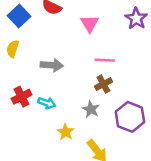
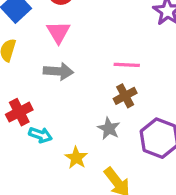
pink triangle: (90, 24) -> (58, 32), moved
cyan arrow: (47, 103) -> (40, 135), moved

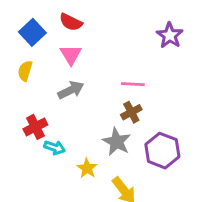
gray arrow: (58, 71) -> (71, 90), turned -30
gray star: (109, 128) -> (117, 142), size x1.4

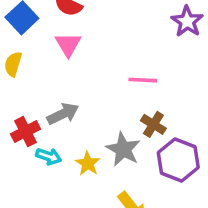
gray arrow: (71, 90) -> (63, 114), moved
brown cross: (131, 112) -> (153, 124), moved, turned -30
yellow star: (87, 168) -> (88, 164), moved

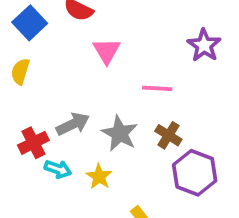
purple star: (187, 21) -> (204, 45), moved
pink triangle: (68, 44) -> (107, 51), moved
gray star: (123, 149) -> (120, 133), moved

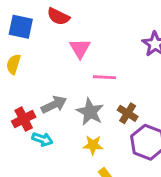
blue square: (30, 23) -> (21, 27), turned -35
pink line: (157, 88) -> (104, 77), moved
yellow star: (99, 177) -> (93, 145), moved, turned -30

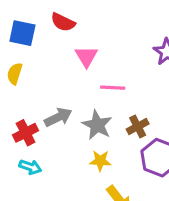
brown cross: (128, 113) -> (138, 127), turned 30
cyan arrow: (42, 139) -> (30, 167), moved

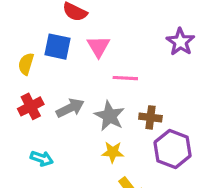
blue square: (22, 33) -> (58, 47), moved
brown cross: (138, 127) -> (150, 117), turned 35
red cross: (26, 133) -> (31, 106), moved

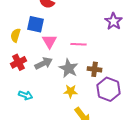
pink triangle: (98, 47) -> (50, 41), moved

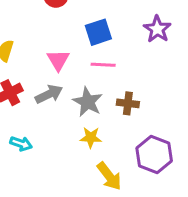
blue square: (36, 24) -> (98, 32), moved, turned -30
purple hexagon: (109, 89) -> (154, 154), moved

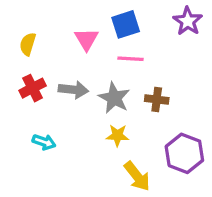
pink triangle: (58, 60) -> (86, 39), moved
gray arrow: (49, 94) -> (73, 90), turned 32

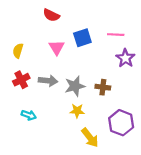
purple star: (188, 21) -> (125, 58), moved
pink line: (131, 59) -> (116, 35), moved
gray star: (114, 98) -> (75, 86), turned 30

